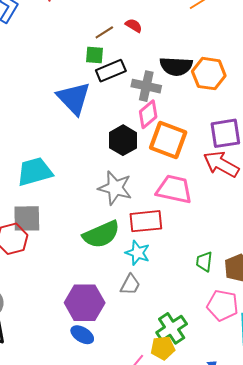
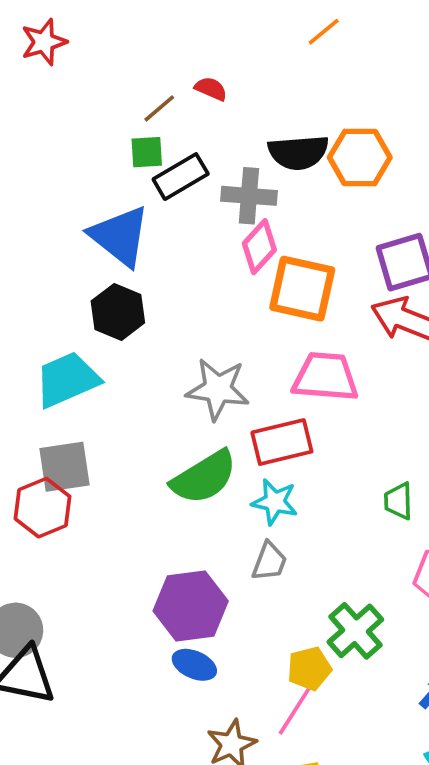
black hexagon: (123, 140) -> (118, 312), moved
yellow pentagon: (163, 348) -> (309, 669), moved

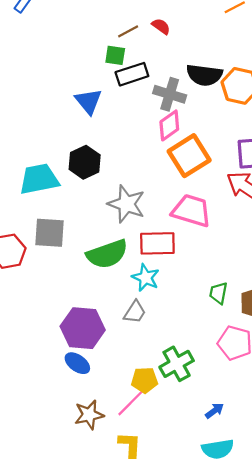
blue triangle: (120, 236) -> (89, 101), size x0.7
orange square: (302, 289) -> (189, 156), turned 33
black hexagon: (118, 312) -> (85, 162), moved
gray square: (64, 467) -> (49, 233), moved

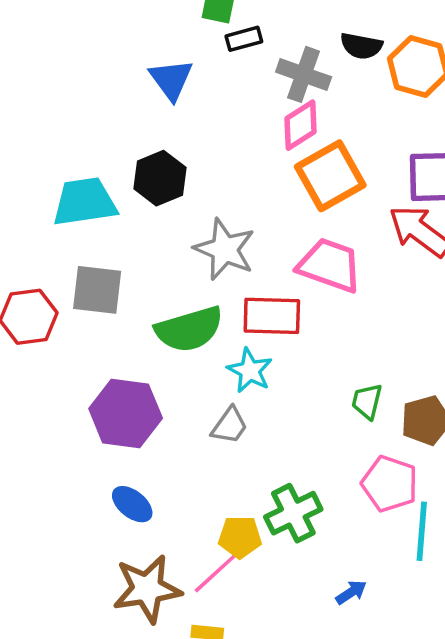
black rectangle: (132, 74) -> (244, 39), size x0.7
black semicircle: (204, 75) -> (361, 46), size x0.7
purple hexagon: (83, 328) -> (126, 413), moved
brown star: (89, 415) -> (147, 589), size x1.4

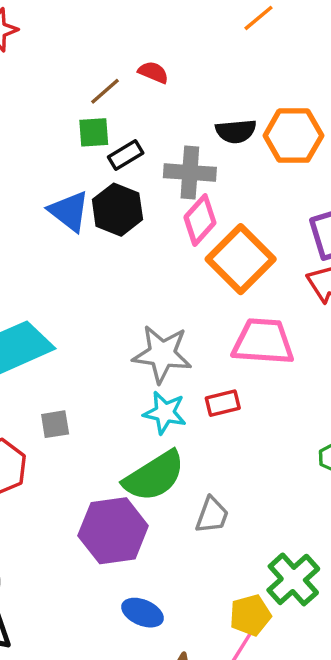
black hexagon: (160, 178) -> (117, 210), moved
gray square: (97, 290) -> (55, 424), size x0.6
red rectangle: (272, 316) -> (223, 403), size x0.6
green semicircle: (189, 329) -> (154, 476), moved
cyan star: (250, 371) -> (165, 413), moved

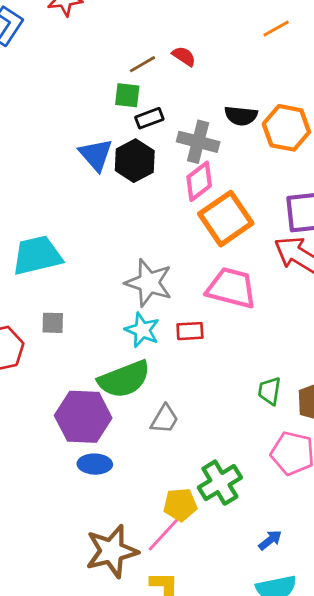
blue ellipse: (143, 613) -> (95, 464), moved, turned -32

